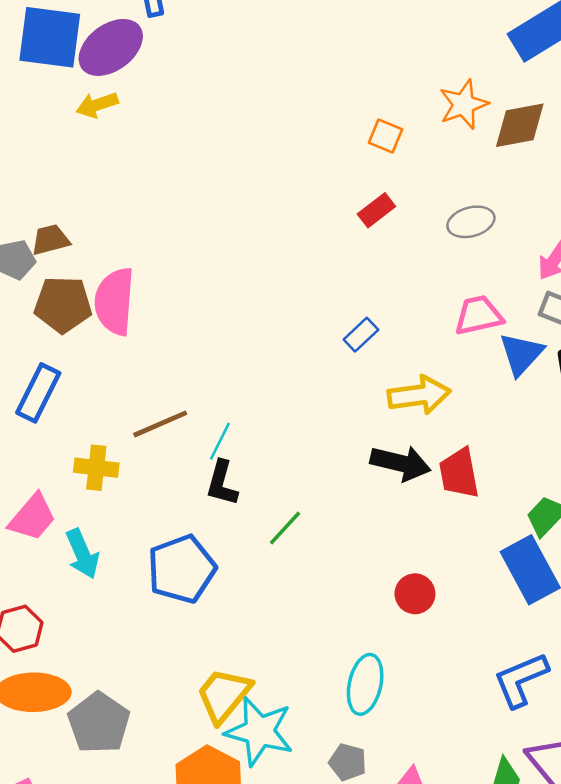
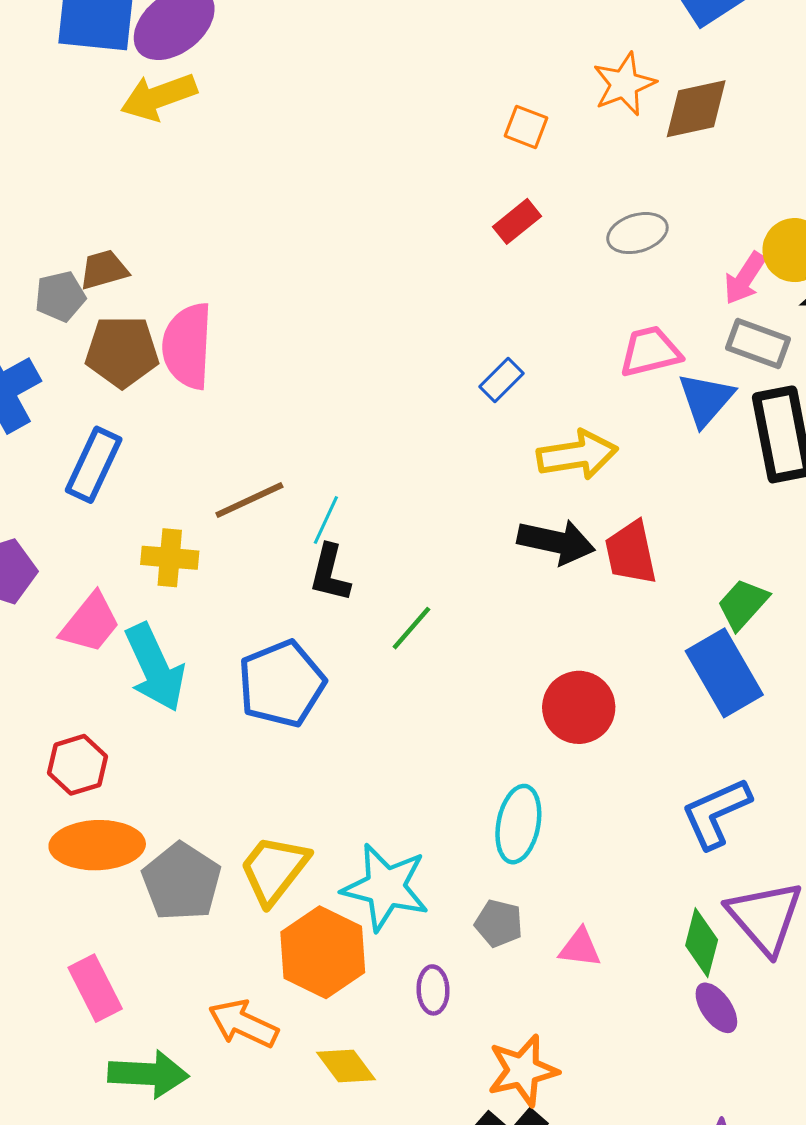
yellow arrow: (97, 105) -> (159, 97), size x1.4
cyan arrow: (82, 554) -> (155, 668), size x1.4
red circle: (415, 594) -> (579, 707), size x1.4
yellow trapezoid: (224, 695) -> (274, 869), moved

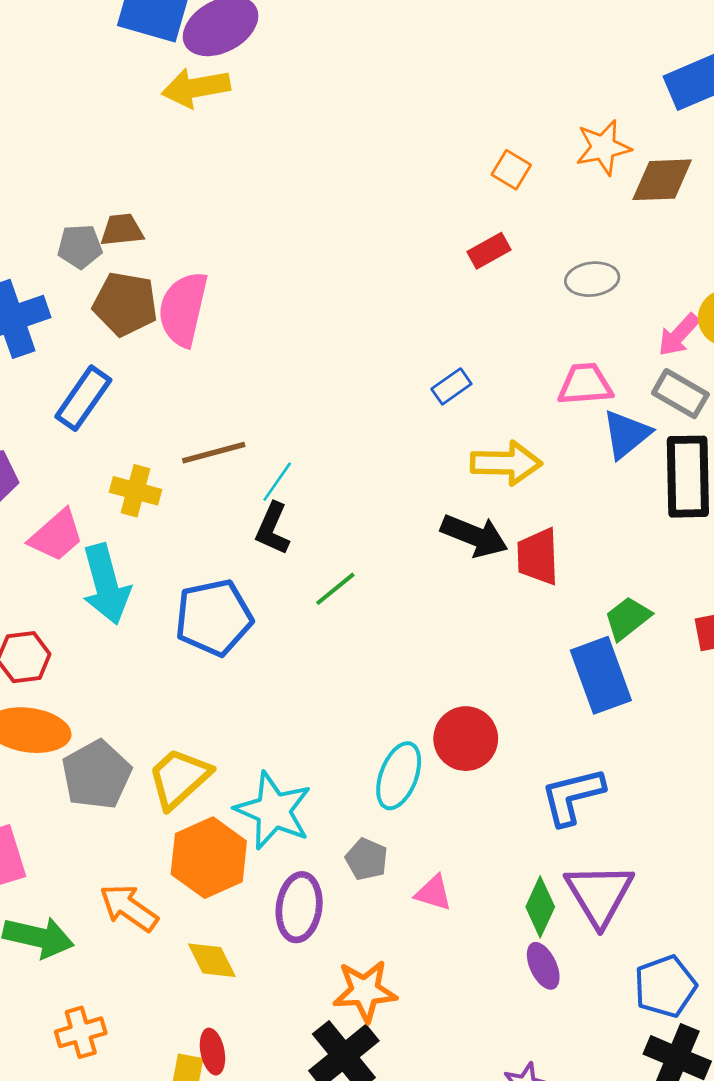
red circle: (579, 707) -> (466, 739), moved
purple ellipse: (433, 990) -> (299, 907), size x1.6

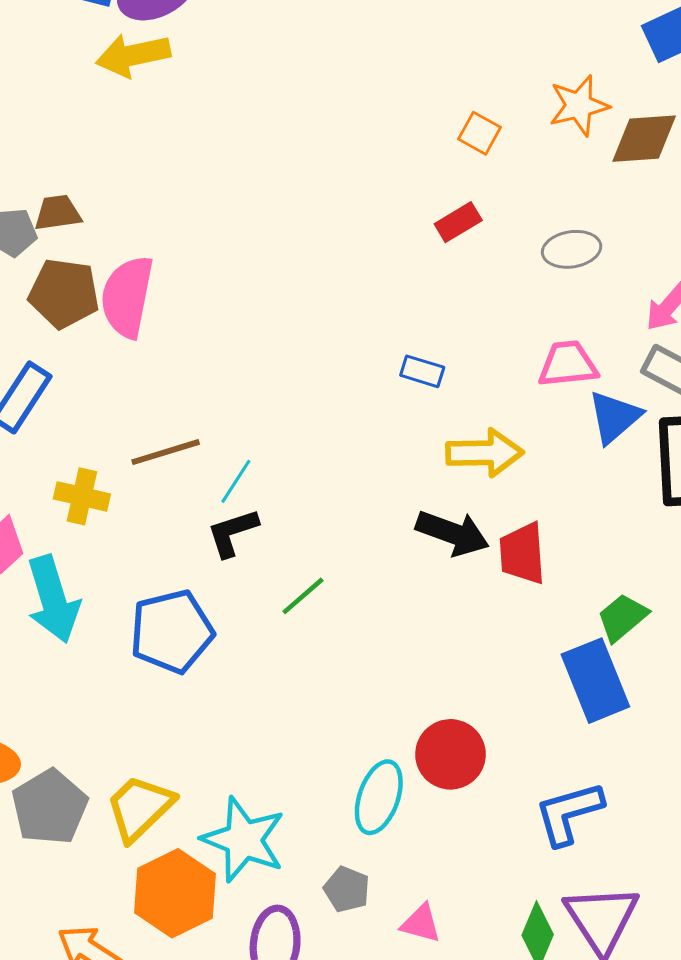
blue rectangle: (451, 386) -> (422, 371), turned 54
black L-shape: (273, 529) -> (233, 533), turned 50

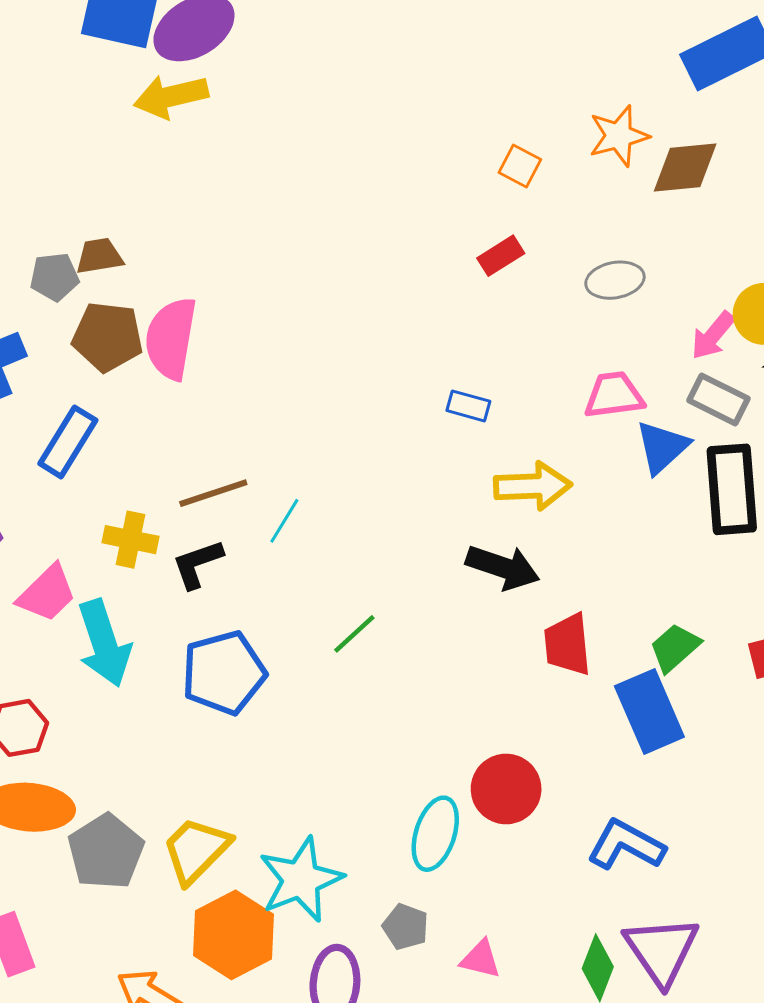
black L-shape: (233, 533) -> (197, 564), moved
red trapezoid: (522, 553) -> (567, 644), moved
blue L-shape: (569, 813) -> (626, 845), turned 46
cyan star: (244, 840) -> (301, 880), turned 30

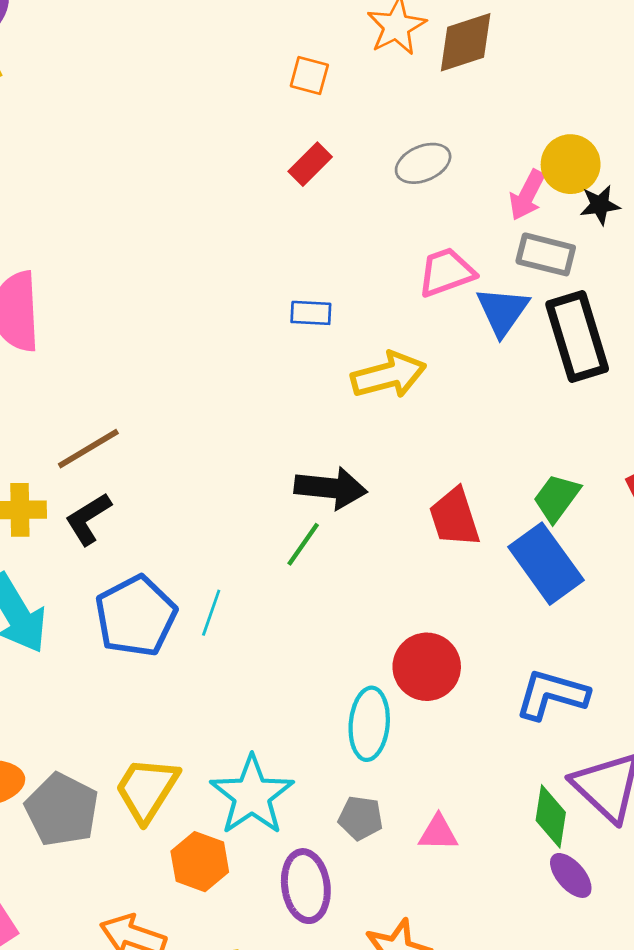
cyan line: (284, 521) -> (211, 613), moved
black arrow: (503, 567) -> (331, 488), moved
green line: (354, 634) -> (303, 544), moved
orange hexagon: (233, 935) -> (200, 862), size x0.7

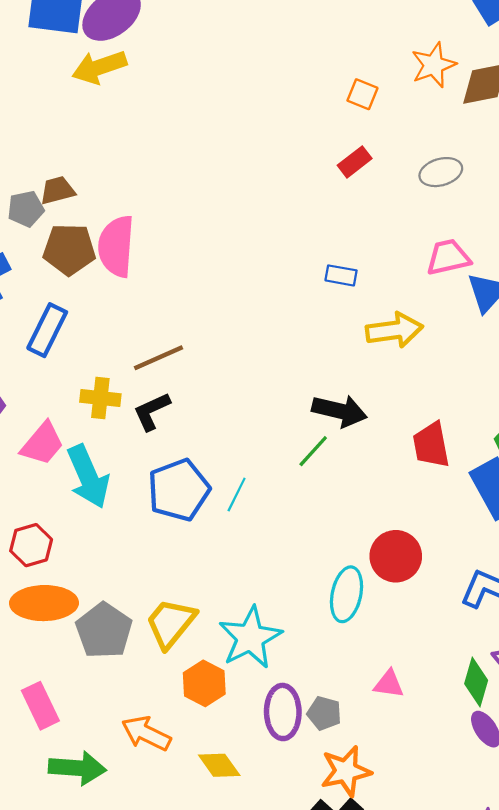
gray pentagon: (361, 818) -> (324, 713), moved

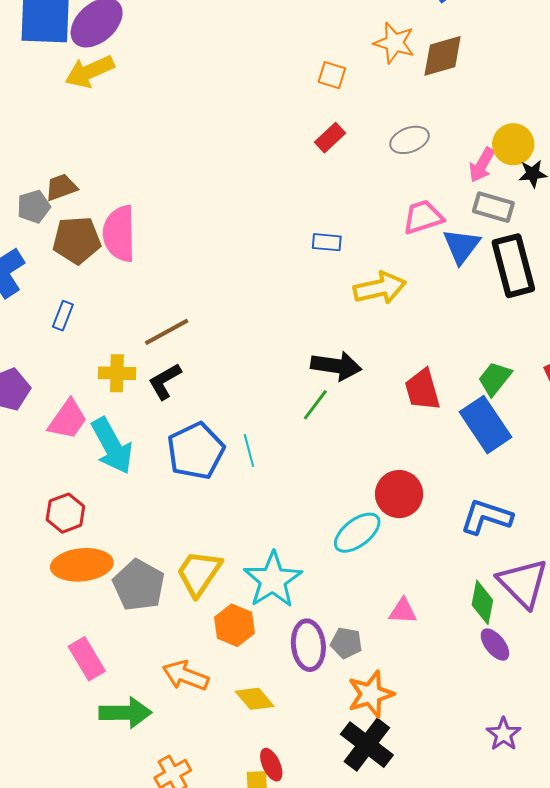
orange star: (434, 65) -> (394, 43), turned -30
blue rectangle: (47, 330) -> (63, 316), size x0.6
cyan line: (237, 495) -> (249, 450), turned -36
cyan ellipse: (346, 594) -> (357, 533), turned 45

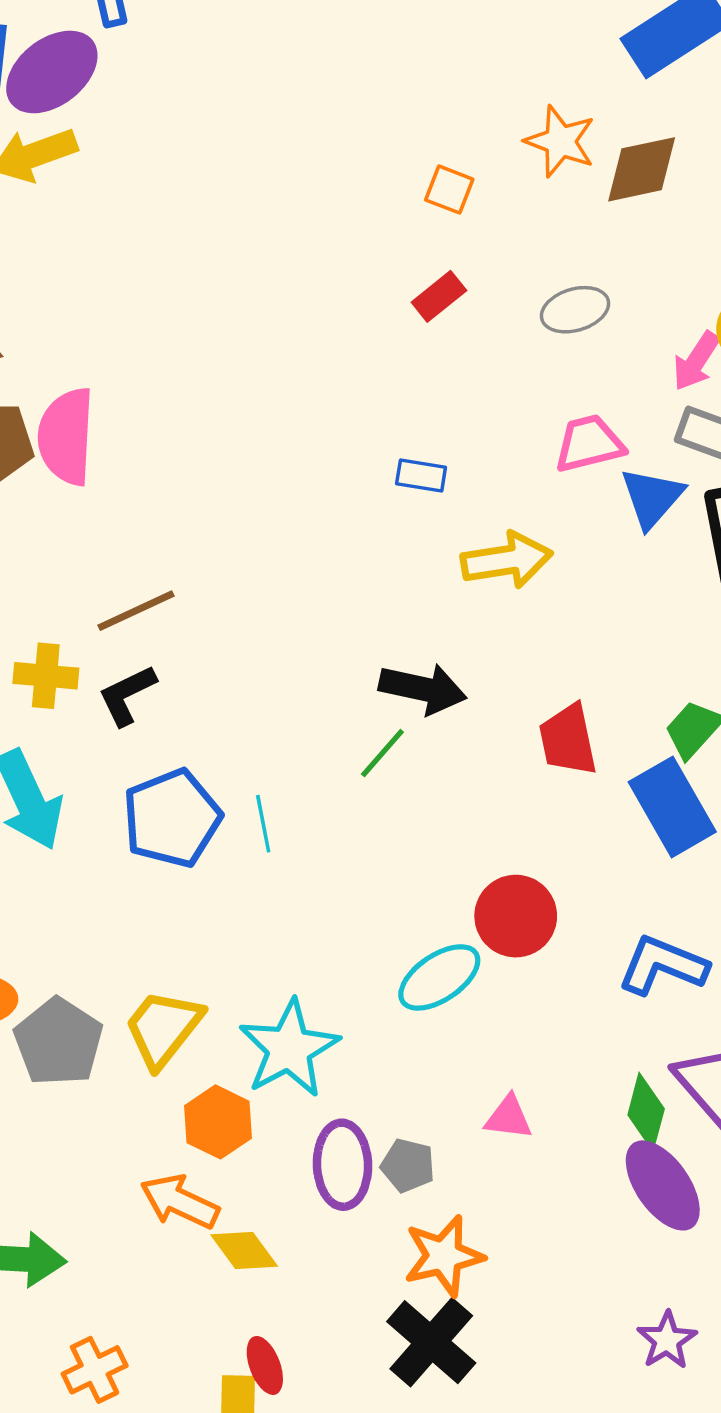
purple ellipse: (495, 645) -> (663, 1185), size x1.6
orange arrow: (185, 676) -> (180, 1202), moved

